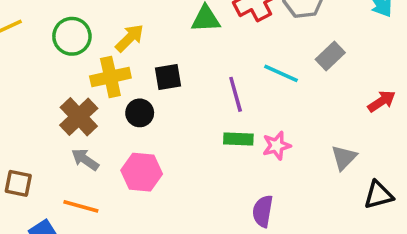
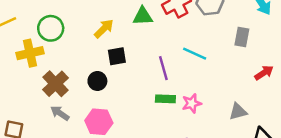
yellow arrow: (130, 38) -> (104, 29), moved
gray rectangle: (330, 56) -> (242, 37), moved, turned -36
yellow cross: (110, 77) -> (30, 53), moved
gray triangle: (344, 158) -> (238, 112), turned 30

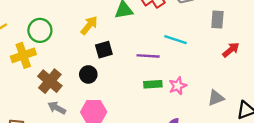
purple line: (163, 68) -> (148, 56), turned -65
red arrow: (264, 73) -> (231, 50), moved
gray triangle: (238, 112) -> (216, 98), moved

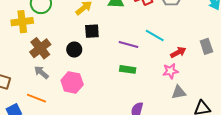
gray rectangle: (217, 20) -> (206, 46), moved, turned -35
red arrow: (231, 50) -> (178, 52), moved
pink star: (178, 86) -> (171, 71), moved

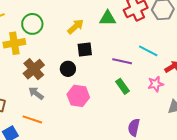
green rectangle: (128, 69) -> (122, 86), turned 49
pink star: (171, 71) -> (156, 84), moved
pink hexagon: (72, 82) -> (78, 96), moved

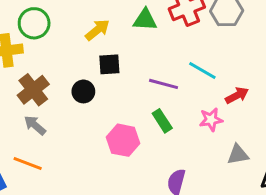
pink hexagon: (78, 96) -> (123, 140), moved

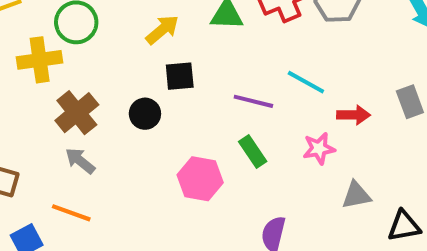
red arrow: (237, 95) -> (354, 115), turned 30

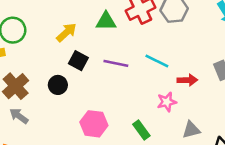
black square: (180, 76) -> (78, 61), turned 36
purple line: (253, 101) -> (116, 63), moved
green rectangle: (253, 151) -> (141, 130), moved

